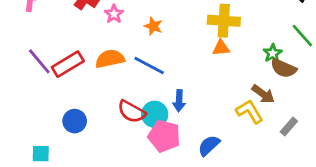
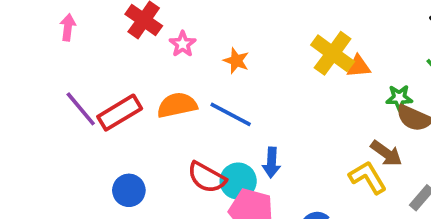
yellow cross: (224, 21) -> (333, 53), turned 32
orange triangle: (221, 48) -> (358, 66), moved
green star: (273, 53) -> (399, 98), turned 30

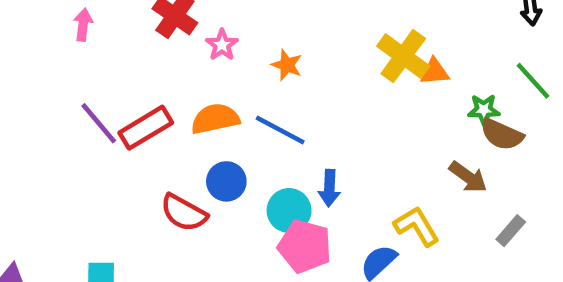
red semicircle: (207, 177) -> (184, 213), moved
yellow L-shape: (368, 177) -> (417, 226), moved
blue circle: (129, 190) -> (226, 181), moved

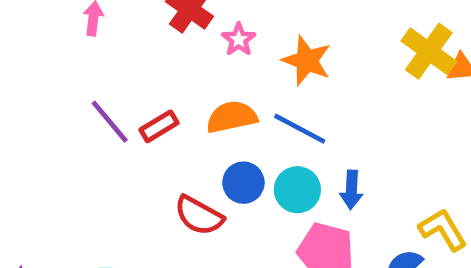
orange star: (287, 65) -> (307, 61), size x1.5
red rectangle: (146, 128) -> (159, 126), size x0.7
cyan circle: (289, 211) -> (297, 190), moved

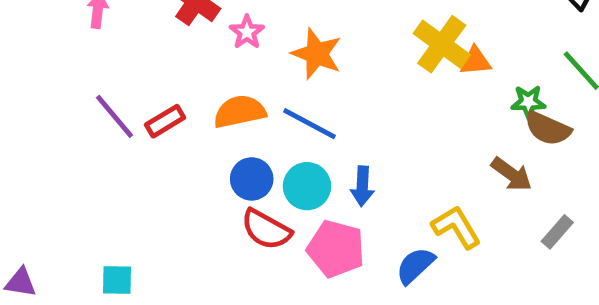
red semicircle: (199, 215) -> (266, 229), moved

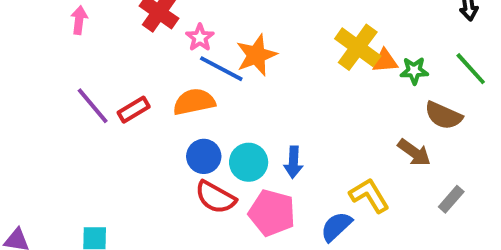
orange star: (317, 54) -> (256, 55), turned 30
green star: (528, 102) -> (414, 71), moved
blue line: (309, 124) -> (221, 69), moved

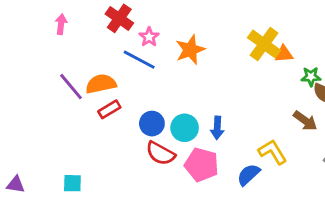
blue line: (221, 69) -> (139, 60), moved
green star: (414, 71) -> (311, 77), moved
orange semicircle: (194, 102) -> (101, 84), moved
red rectangle: (134, 110) -> (109, 109), moved

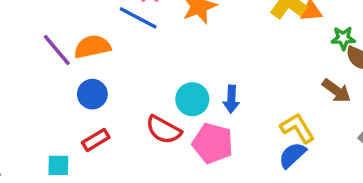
red rectangle: (109, 109) -> (96, 140), moved
blue circle: (152, 124) -> (92, 94), moved
blue semicircle: (248, 175) -> (292, 155), moved

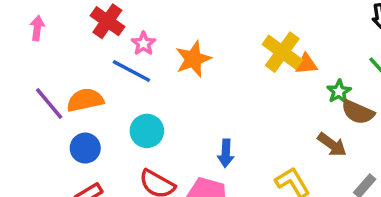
green star: (343, 38) -> (339, 92), turned -30
cyan circle: (192, 99) -> (147, 131), moved

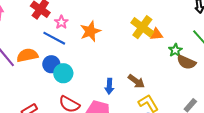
brown arrow: (332, 145) -> (136, 81), moved
blue circle: (85, 148) -> (51, 64), moved

